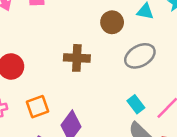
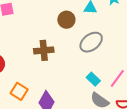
orange square: (37, 107) -> (19, 91), turned -30

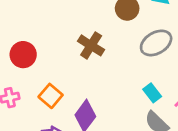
brown cross: (44, 50) -> (91, 45), turned 30

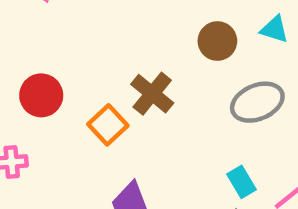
orange square: (51, 96) -> (108, 125), moved

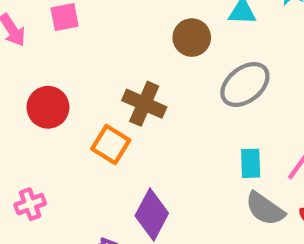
red circle: (41, 95) -> (48, 107), moved
cyan rectangle: (241, 182) -> (251, 163), turned 44

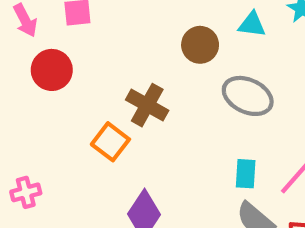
gray ellipse: (245, 85) -> (248, 96), turned 57
red circle: (48, 107) -> (52, 70), moved

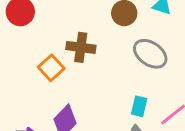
brown cross: (147, 105) -> (81, 47), turned -32

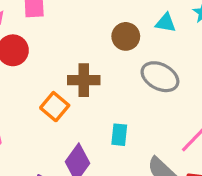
cyan rectangle: (139, 106) -> (119, 135), moved

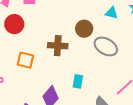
brown circle: (126, 36) -> (84, 29), moved
orange square: (55, 107) -> (25, 60), moved, turned -30

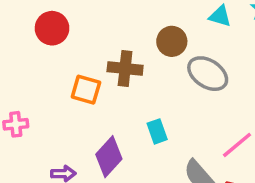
orange square: (25, 60) -> (86, 90), moved
cyan rectangle: (78, 81) -> (157, 131), turned -32

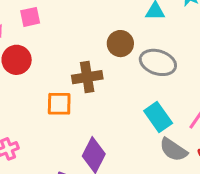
cyan rectangle: (157, 131) -> (158, 117), moved, size x1.4

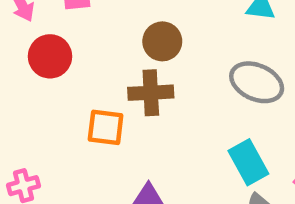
brown circle: (120, 44) -> (162, 41), moved

